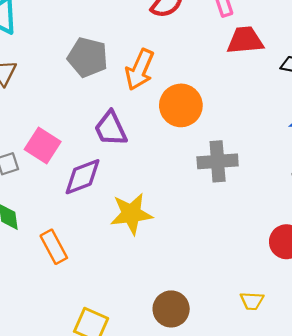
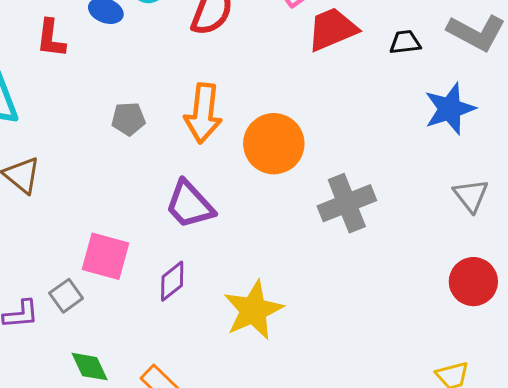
gray pentagon: (88, 57) -> (128, 119), size x0.6
purple diamond: (82, 177) -> (172, 281), size x0.7

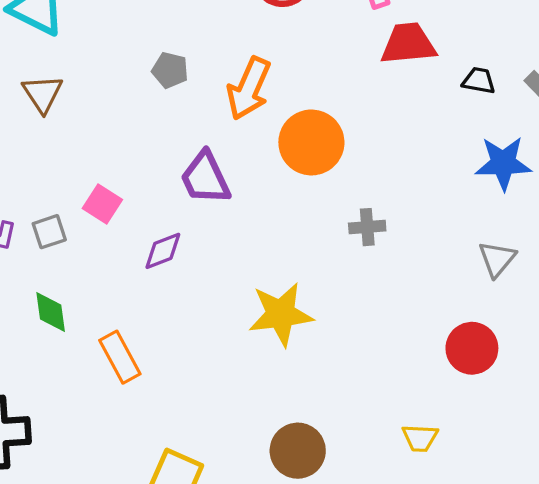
gray cross: (347, 203) -> (367, 227), size x0.6
pink square: (105, 256) -> (102, 204), size x0.7
yellow star: (253, 310) -> (281, 314), moved

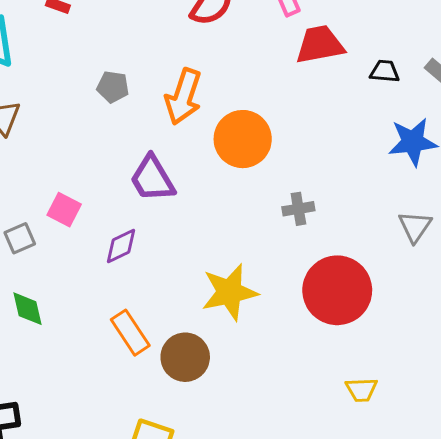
red circle: (472, 348) -> (337, 290), moved, size x1.5
orange rectangle: (120, 357) -> (130, 333), moved
brown circle: (298, 451) -> (185, 357), moved

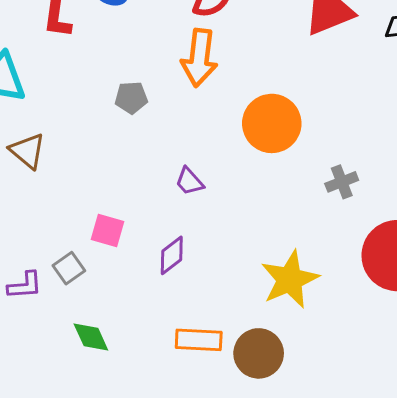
orange arrow: (183, 97) -> (199, 58), moved
purple trapezoid: (152, 179) -> (189, 181), size x0.6
orange rectangle: (130, 333) -> (199, 340), turned -42

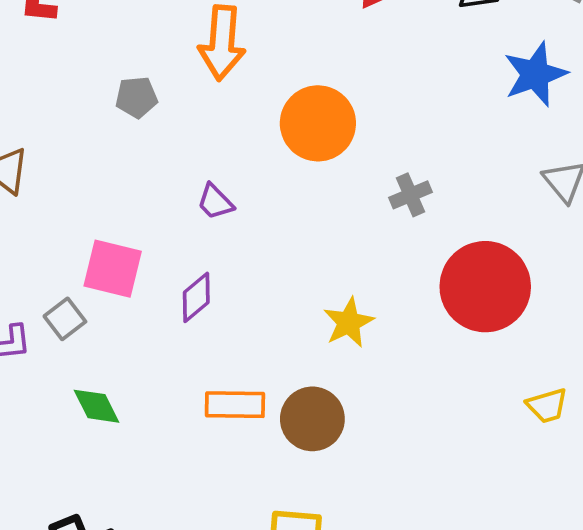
pink square: (107, 230) -> (113, 269), size x1.4
yellow star: (290, 279) -> (349, 322), size x0.7

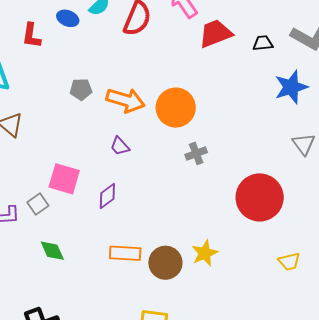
orange arrow: (222, 43) -> (126, 100), moved, turned -81
gray cross: (411, 195) -> (196, 153), moved
yellow star: (349, 322) -> (205, 253), moved

